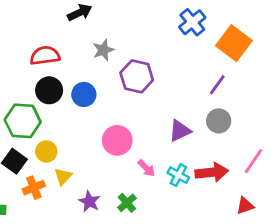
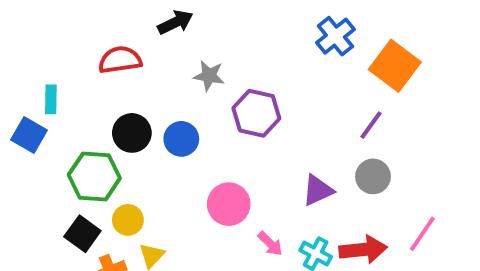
gray star: (103, 50) -> (209, 76), turned 30
red semicircle: (45, 56) -> (120, 60), moved

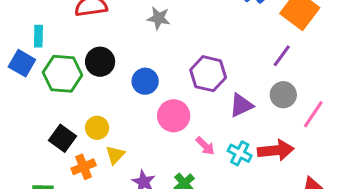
purple hexagon: (256, 113) -> (208, 74), moved
blue circle: (181, 139) -> (145, 81), moved
green hexagon: (94, 176) -> (63, 74), moved
pink line: (422, 234) -> (313, 114), moved

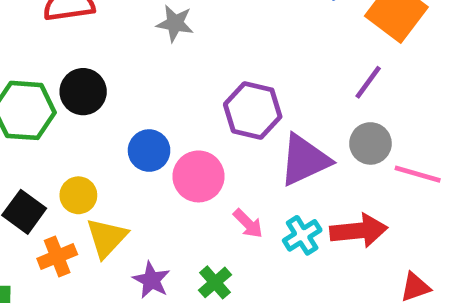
blue circle: (145, 81) -> (149, 151), moved
purple triangle: (241, 105) -> (305, 160), size x1.4
pink line: (313, 114) -> (418, 174), turned 72
cyan cross: (240, 153) -> (302, 235), turned 30
yellow triangle: (115, 155) -> (107, 238), size x1.4

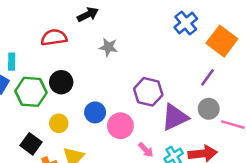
yellow circle: (78, 195) -> (59, 123), moved

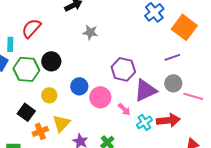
red semicircle: (54, 37) -> (31, 28), moved, turned -40
purple line: (207, 77) -> (172, 57), turned 35
pink arrow: (146, 150) -> (124, 109), moved

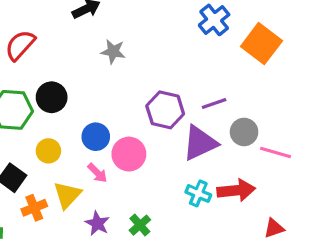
purple line: (172, 57) -> (214, 104), moved
pink arrow: (124, 109) -> (97, 173), moved
cyan cross: (144, 122) -> (198, 193), turned -35

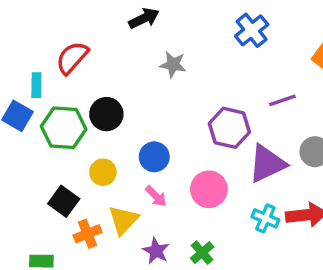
blue cross: (214, 20) -> (252, 30), moved
purple line: (214, 104) -> (282, 100), moved
pink circle: (129, 154) -> (209, 189), moved

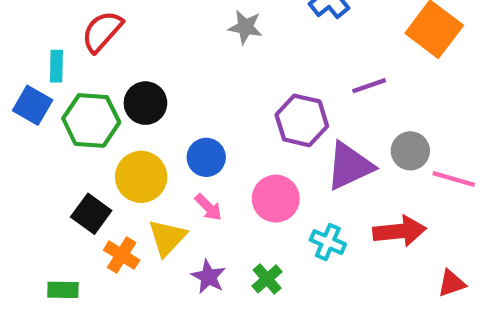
gray star: (173, 65) -> (245, 27), moved
yellow circle: (103, 172) -> (141, 177), size x1.5
cyan cross: (265, 218) -> (328, 242), moved
orange cross: (88, 234) -> (122, 255), turned -36

